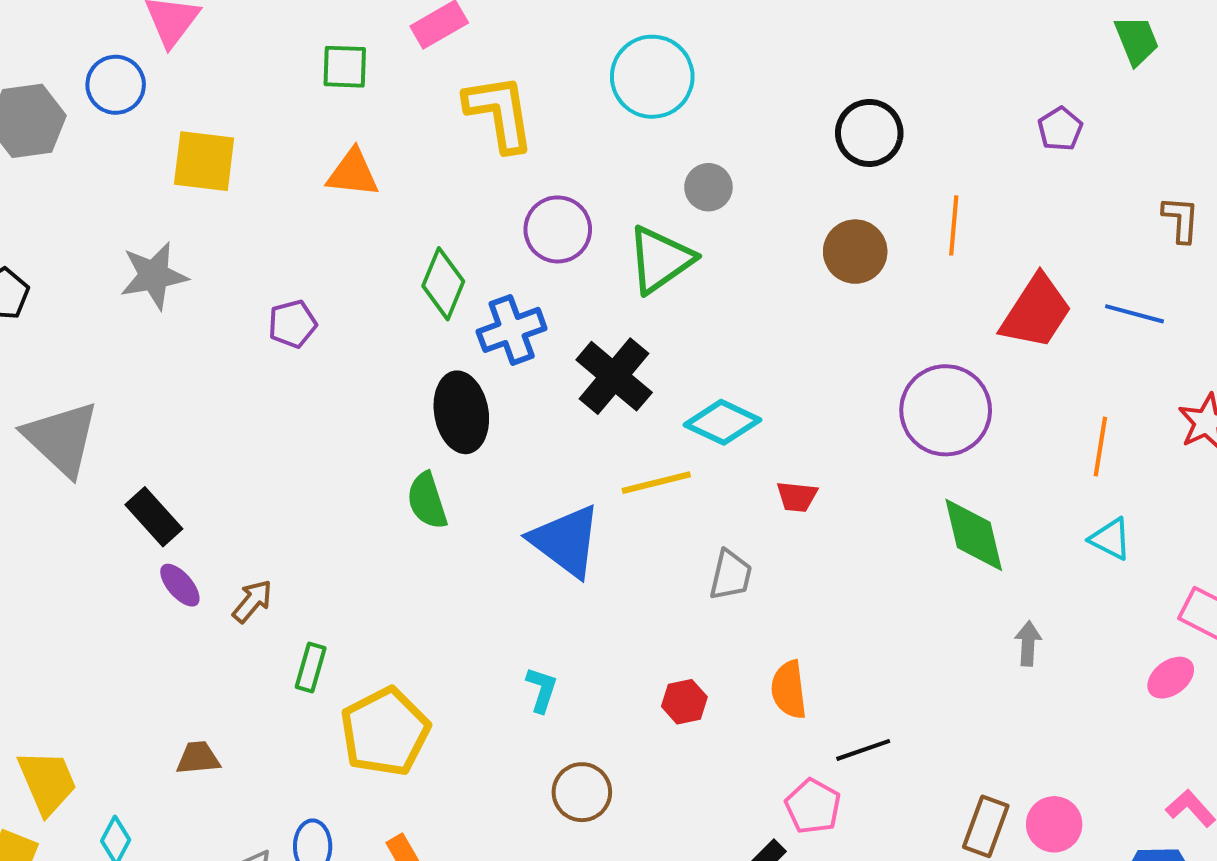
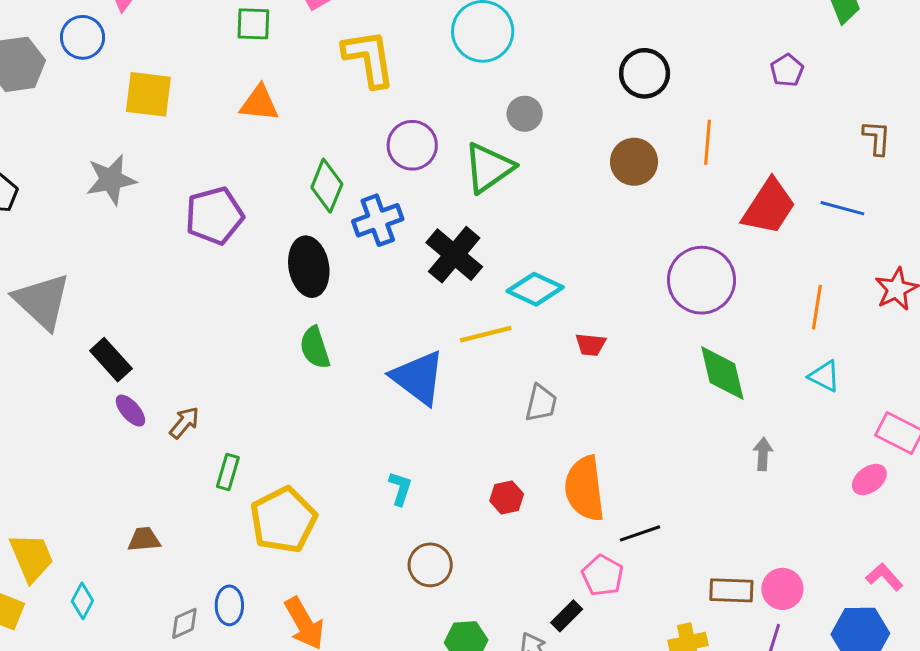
purple pentagon: (292, 324) -> (214, 216), size x1.6
black ellipse: (461, 412) -> (309, 267), moved
orange semicircle: (789, 690) -> (585, 488), size x1.5
brown rectangle: (986, 826) -> (731, 590), turned 72

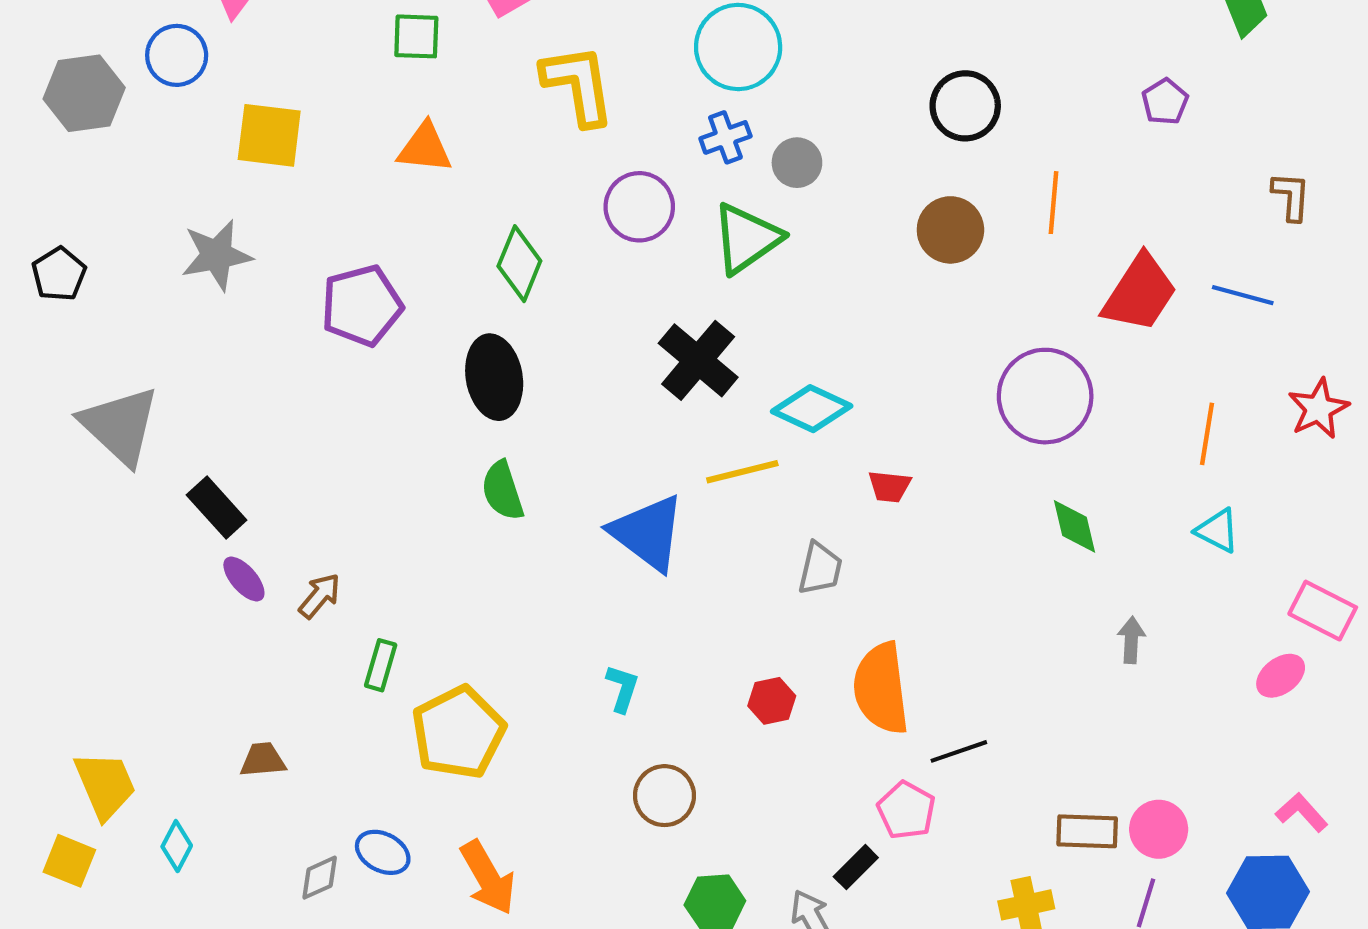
blue cross: (378, 220) -> (725, 137), moved, size x0.7
green diamond: (722, 373) -> (1075, 526), size x0.7
blue ellipse: (229, 605) -> (383, 852), turned -63

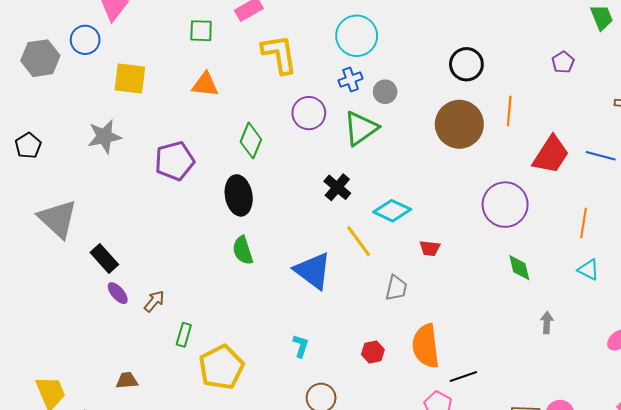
brown circle: (950, 230) -> (459, 124), size x1.5
black cross: (698, 360) -> (337, 187), size x0.7
yellow line: (742, 472) -> (359, 241), turned 68

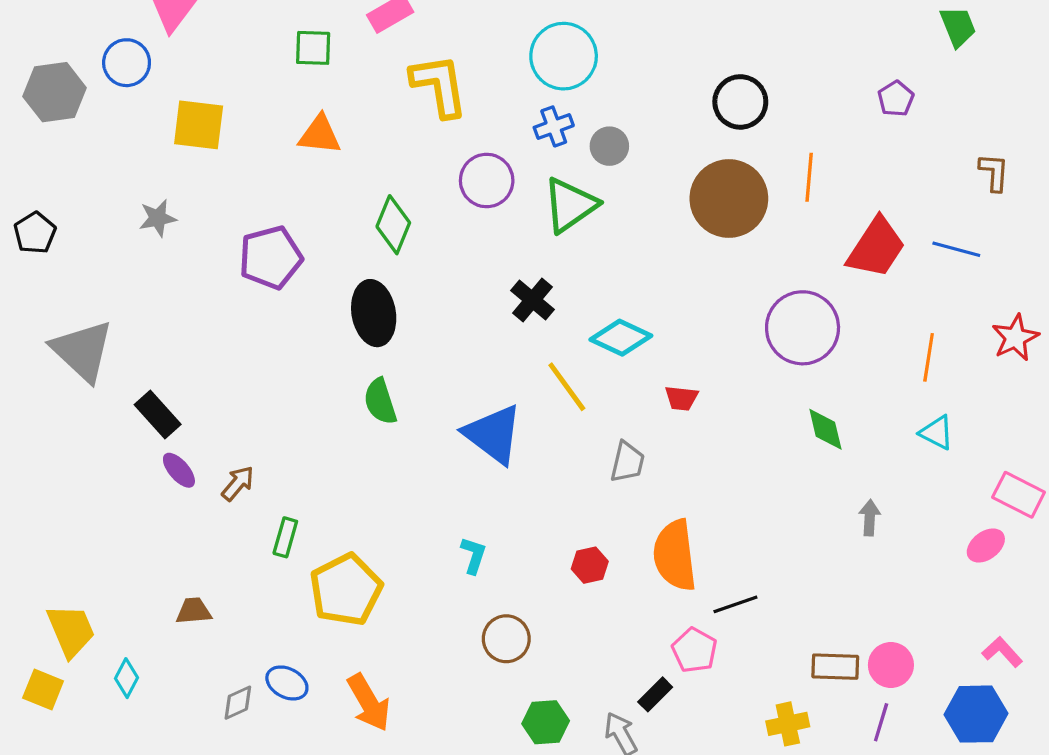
gray star: (104, 136) -> (158, 218), size x0.7

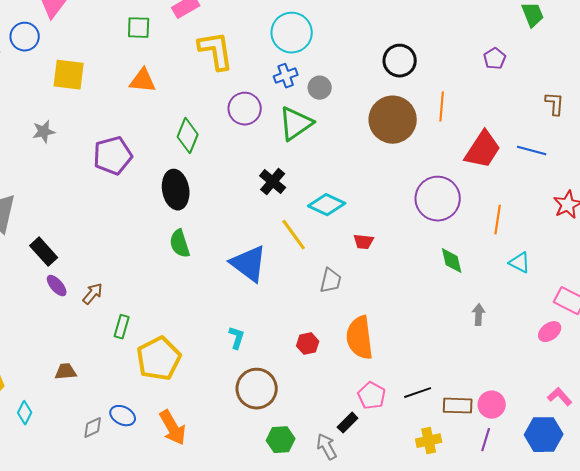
orange line: (929, 357) -> (498, 220), moved
black line: (735, 604) -> (418, 393), moved
brown circle: (506, 639) -> (257, 389), size x1.4

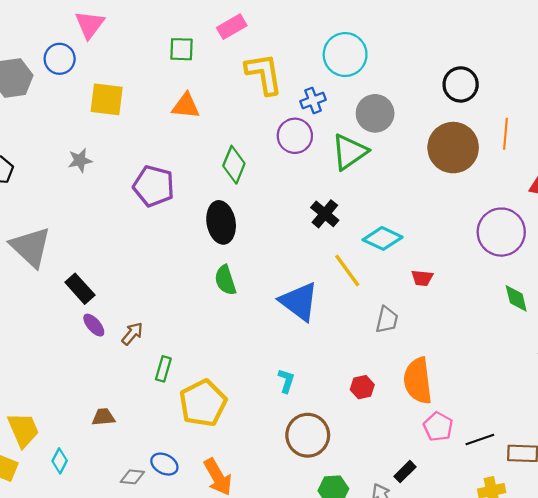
blue cross: (286, 76) -> (313, 101), moved
gray circle: (320, 88) -> (375, 113), size x1.5
purple pentagon: (113, 156) -> (154, 186), turned 30
pink pentagon: (372, 396) -> (438, 427), moved
gray diamond: (93, 428) -> (132, 477), turned 30

